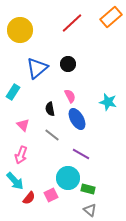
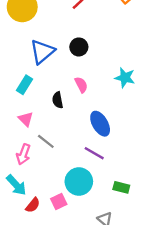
cyan rectangle: (13, 92) -> (25, 85), moved
cyan star: (108, 102) -> (125, 78), moved
blue ellipse: (77, 119) -> (100, 124), moved
gray line: (52, 135) -> (46, 141), moved
green rectangle: (88, 189) -> (121, 187), moved

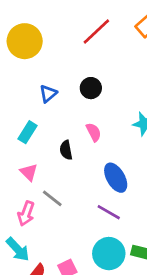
blue triangle: (42, 52) -> (48, 94), size x0.6
cyan circle: (79, 182) -> (109, 254), moved

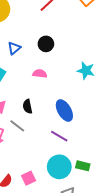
pink semicircle: (94, 132) -> (40, 74), moved, turned -56
black semicircle: (66, 150) -> (28, 106), moved

